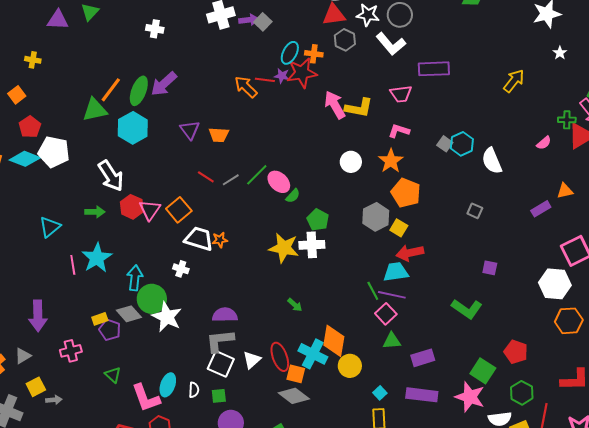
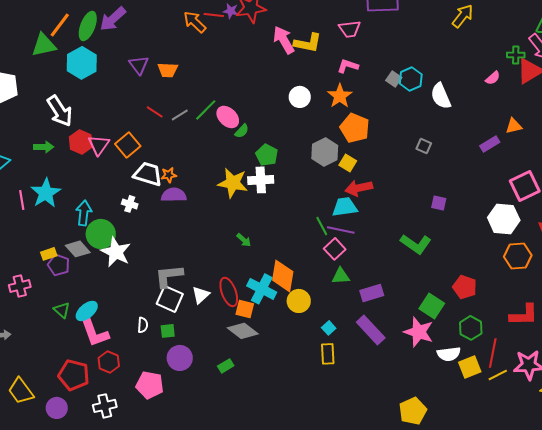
purple semicircle: (225, 315) -> (174, 195), moved
cyan ellipse: (168, 385) -> (87, 311), moved, turned 30
purple rectangle: (422, 395) -> (371, 330), turned 40

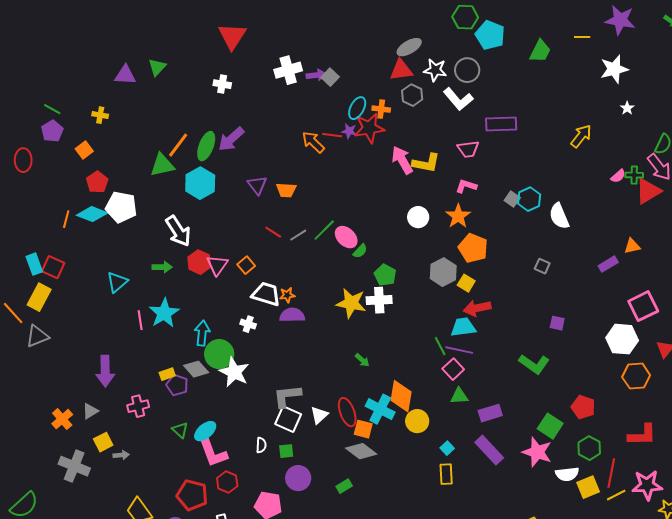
pink semicircle: (493, 78) -> (618, 176), moved
orange square: (128, 145) -> (246, 265), size x0.7

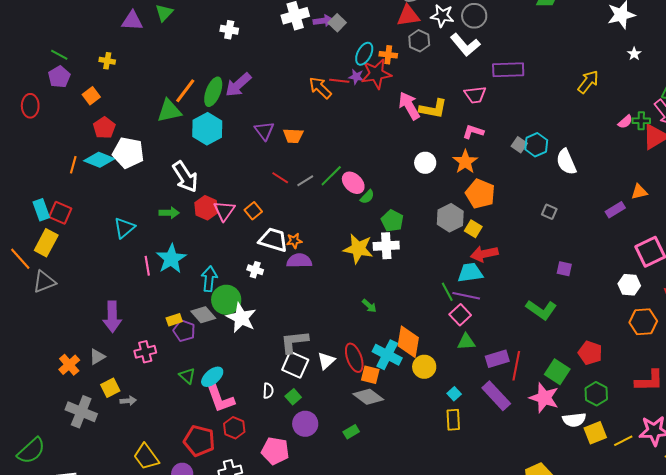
white hexagon: (622, 339) -> (629, 285), size x0.7
green square: (286, 451) -> (293, 397), turned -35
red line: (611, 473) -> (516, 366), moved

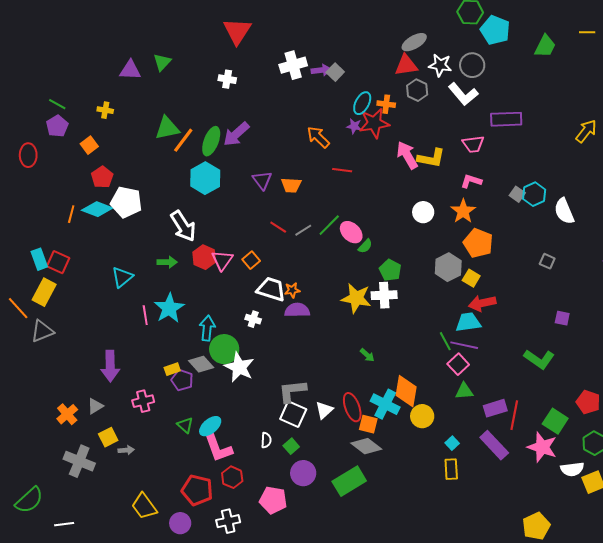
red line: (339, 81) -> (342, 170), moved
green triangle: (169, 111) -> (167, 128), moved
green rectangle: (351, 432) -> (349, 481), size x2.0

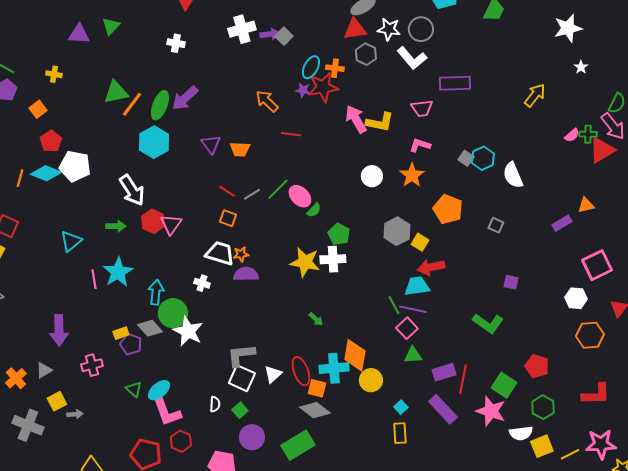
orange pentagon: (478, 243) -> (448, 209), moved
orange square: (251, 260) -> (228, 218), moved, turned -30
cyan cross: (385, 404) -> (334, 368), turned -32

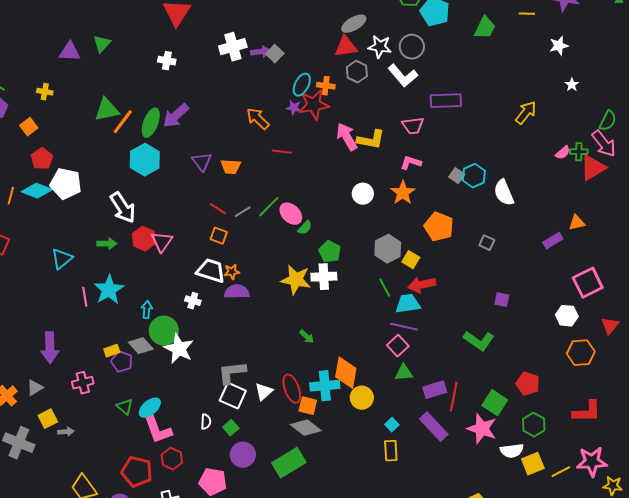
white star: (568, 28) -> (559, 46), size x0.7
cyan arrow: (156, 292) -> (147, 310), size x0.7
green line: (394, 305) -> (385, 288), moved

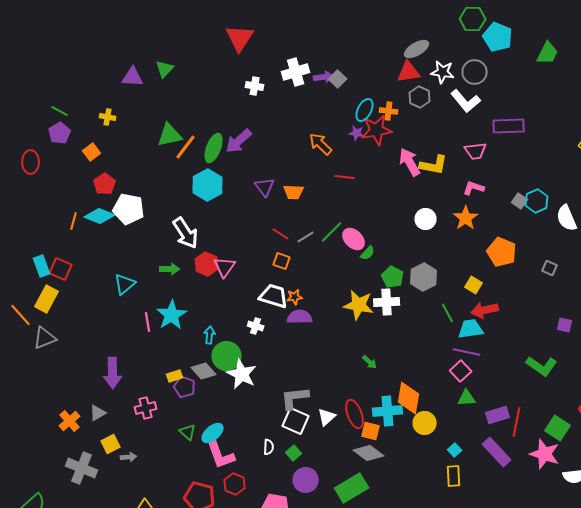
white cross: (167, 61) -> (255, 86), moved
gray hexagon: (388, 249) -> (424, 277), moved

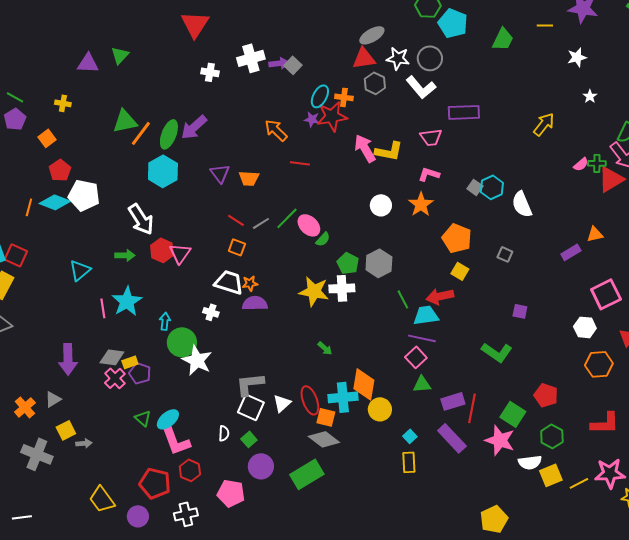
yellow square: (474, 285) -> (460, 271), moved
gray diamond: (204, 371) -> (112, 357), moved, turned -40
pink cross: (146, 408) -> (115, 378), moved, turned -30

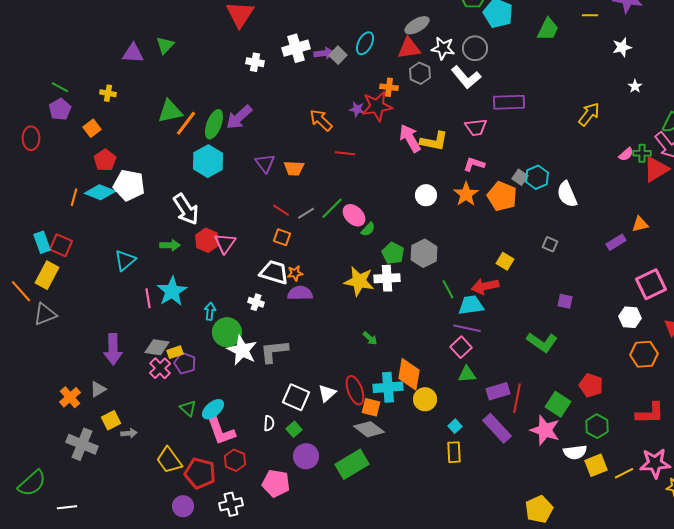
cyan ellipse: (320, 96) -> (365, 43), moved
orange pentagon: (457, 238) -> (502, 196), moved
gray L-shape: (250, 384) -> (274, 351), moved
yellow trapezoid: (102, 499) -> (169, 460), moved

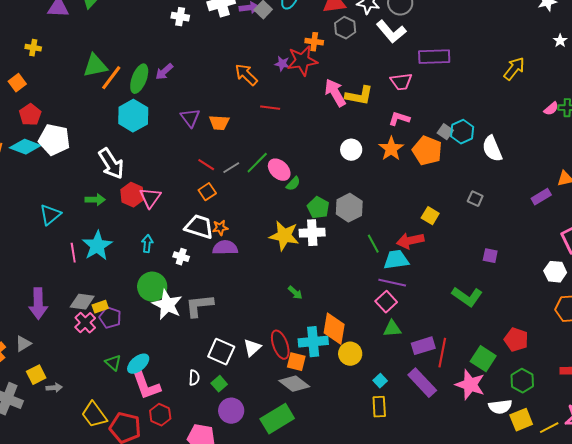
purple arrow: (239, 117) -> (164, 72), size x0.7
orange square: (282, 237) -> (207, 192), turned 36
cyan arrow: (210, 311) -> (147, 244), moved

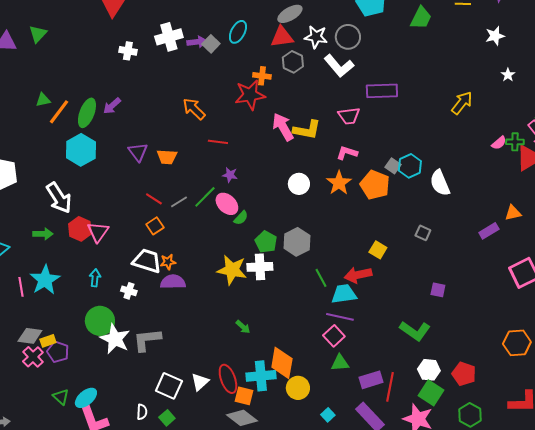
purple star: (282, 64) -> (230, 175), moved
green triangle: (95, 66) -> (43, 100), size x0.6
white hexagon: (555, 272) -> (429, 370), moved

